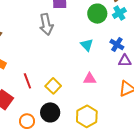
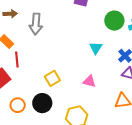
gray arrow: (46, 24) -> (36, 24), moved
red line: (27, 81) -> (17, 59), moved

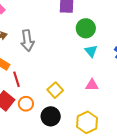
green circle: (114, 21) -> (86, 28), moved
orange circle: (18, 105) -> (26, 104), moved

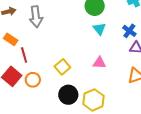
black circle: (51, 116) -> (68, 95), moved

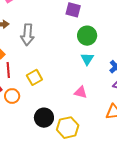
yellow square: (62, 67) -> (34, 77), moved

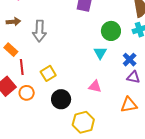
green circle: (87, 36) -> (111, 31), moved
black circle: (44, 118) -> (61, 99), moved

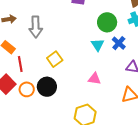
blue cross: (130, 60) -> (119, 43), moved
yellow square: (48, 73) -> (55, 59), moved
black circle: (61, 99) -> (47, 87), moved

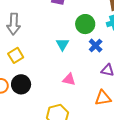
cyan triangle: (98, 45) -> (62, 44), moved
yellow square: (55, 59) -> (16, 55), moved

